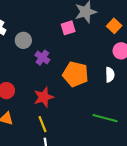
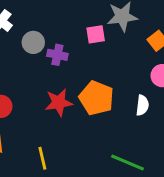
purple cross: (42, 58) -> (57, 55), moved, turned -32
red star: (44, 97) -> (59, 103), moved

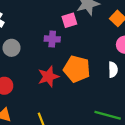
gray circle: (33, 42) -> (11, 48), moved
purple cross: (57, 55) -> (52, 39), moved

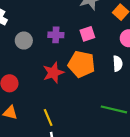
pink square: (69, 20) -> (87, 34), moved
gray circle: (11, 48) -> (24, 41), moved

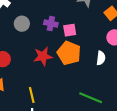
pink square: (87, 34) -> (70, 30), moved

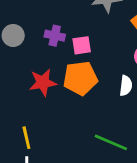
orange pentagon: (69, 53) -> (80, 78), turned -30

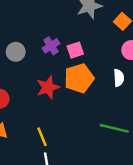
purple cross: (55, 36) -> (51, 46), turned -35

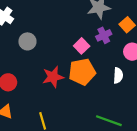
purple cross: (51, 46) -> (104, 35), moved
pink square: (75, 50) -> (82, 46), turned -32

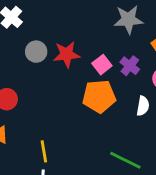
purple cross: (104, 35) -> (130, 66), moved, turned -32
red star: (53, 77) -> (67, 54), moved

